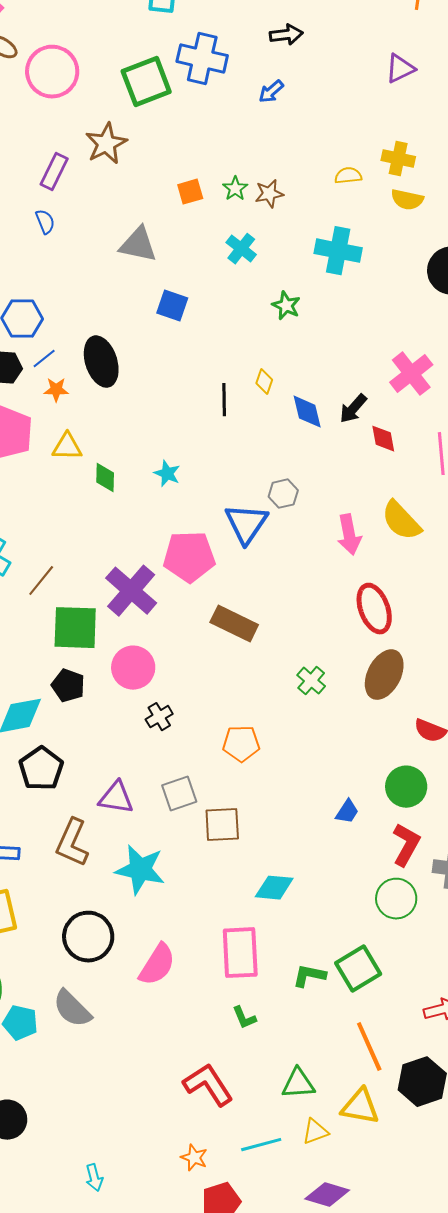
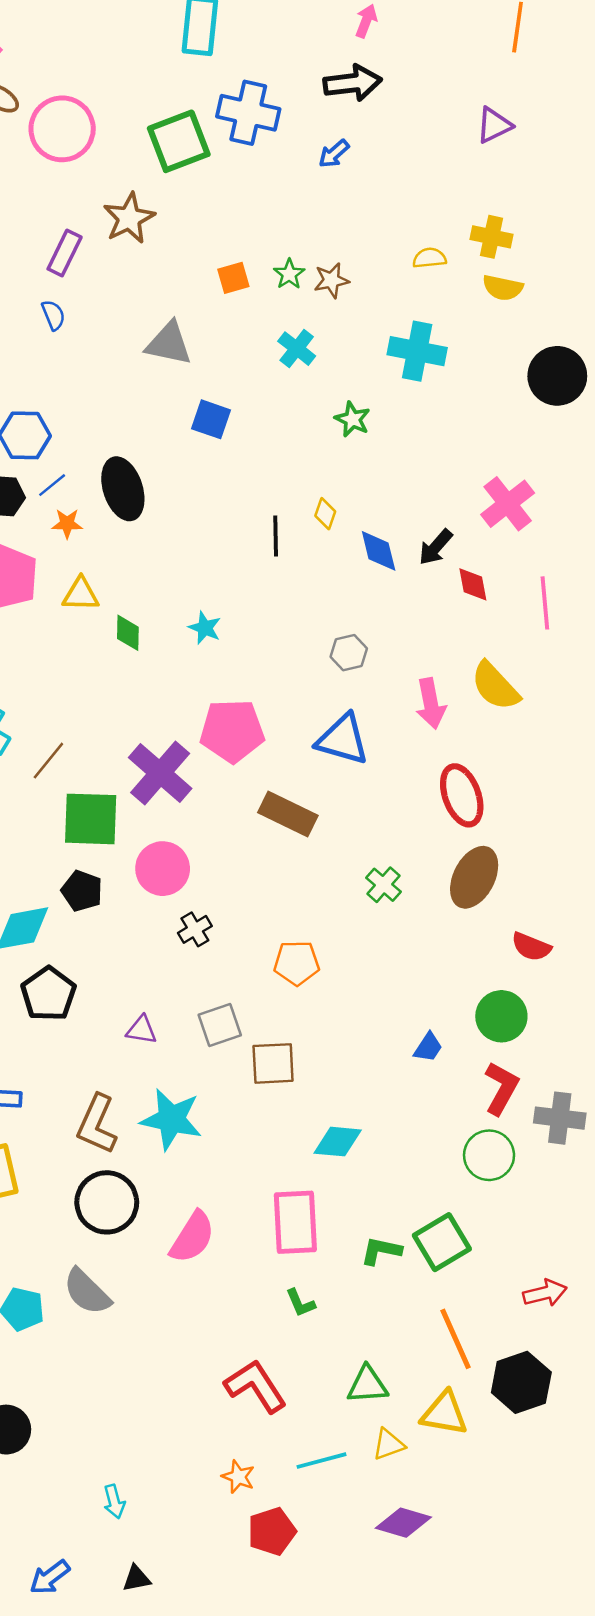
black arrow: (286, 35) -> (352, 83), size x1.4
blue triangle: (246, 524) -> (343, 740), moved, turned -48
purple triangle: (116, 798) -> (142, 1030), size x0.7
brown L-shape: (72, 843) -> (97, 1124), moved

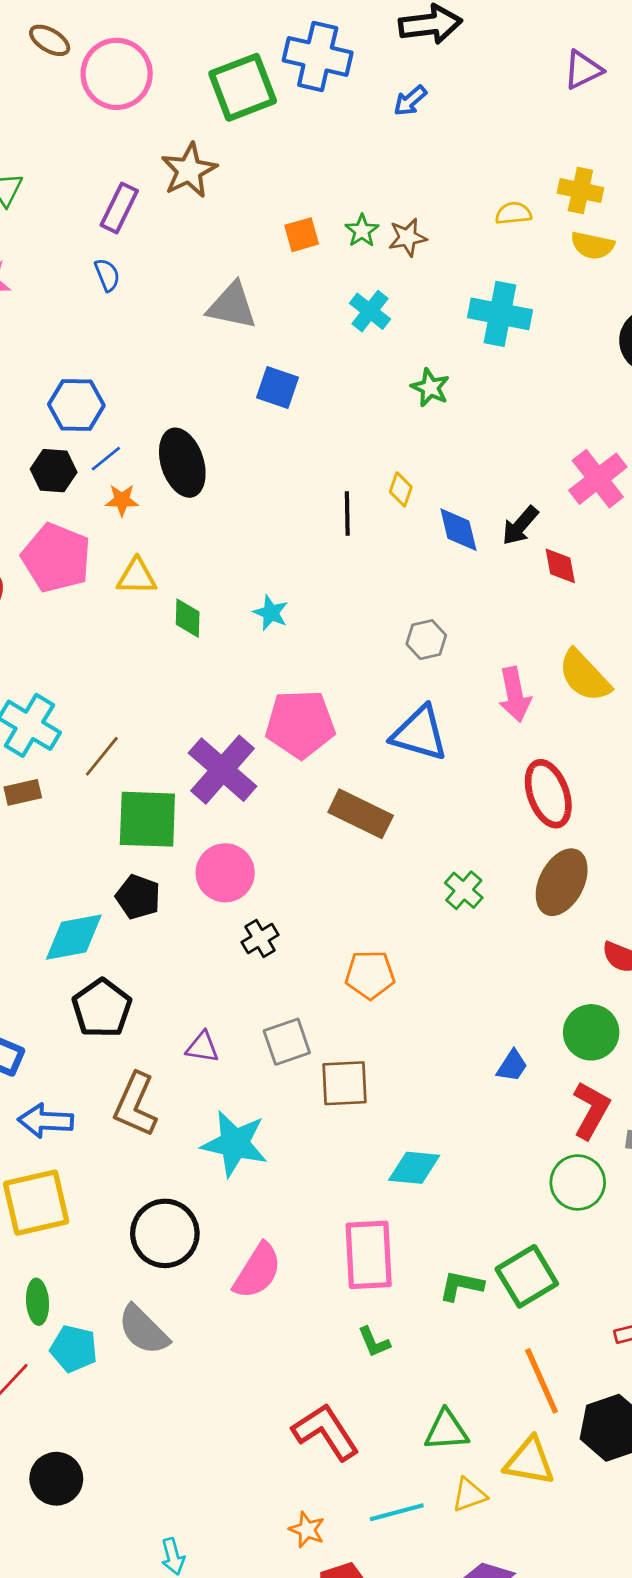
brown L-shape: (97, 1124) -> (135, 1105), moved

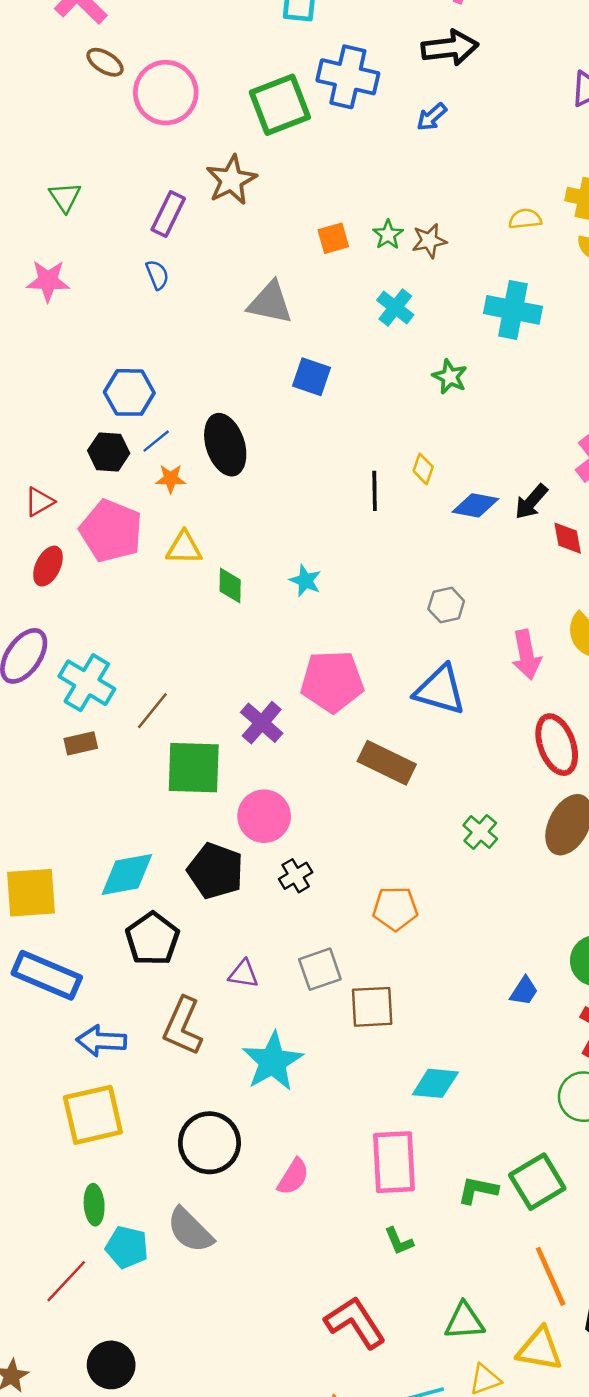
blue diamond: (458, 530) -> (475, 505), turned -66
purple cross: (223, 770) -> (262, 723), size x0.7
black pentagon: (138, 897) -> (216, 871), moved, size x1.4
cyan star: (235, 1144) -> (273, 1061), turned 30
pink semicircle: (257, 1271) -> (293, 1177), size x0.7

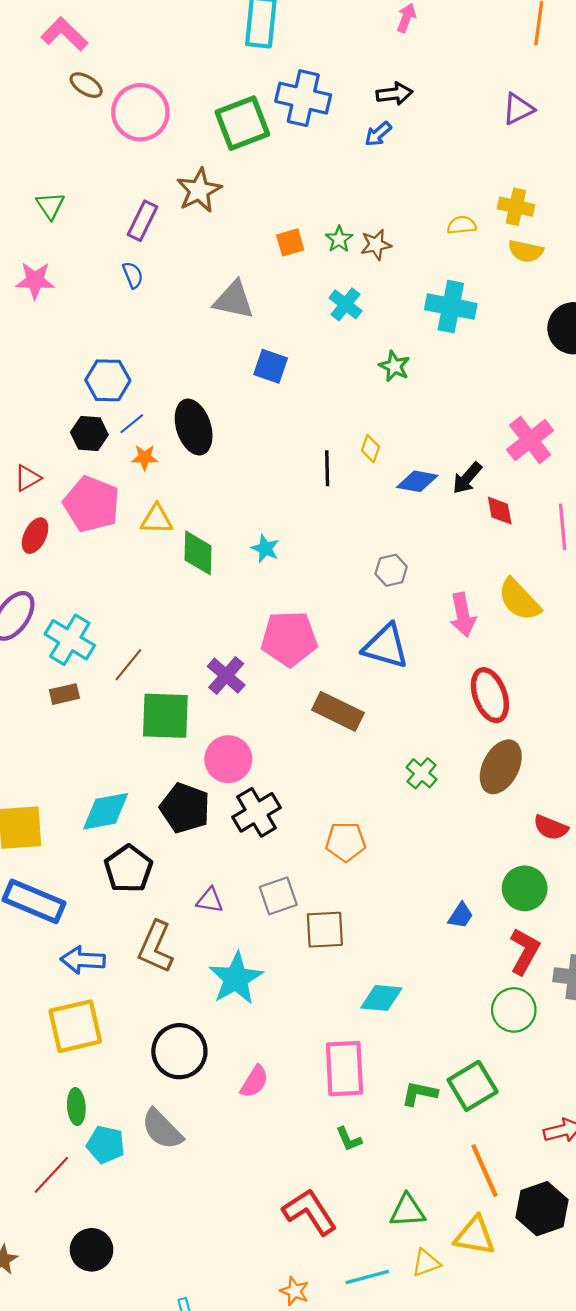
black arrow: (450, 48) -> (394, 94), moved, size x0.7
green diamond: (230, 586) -> (198, 553), size x1.4
black cross: (296, 876) -> (257, 812), size x1.6

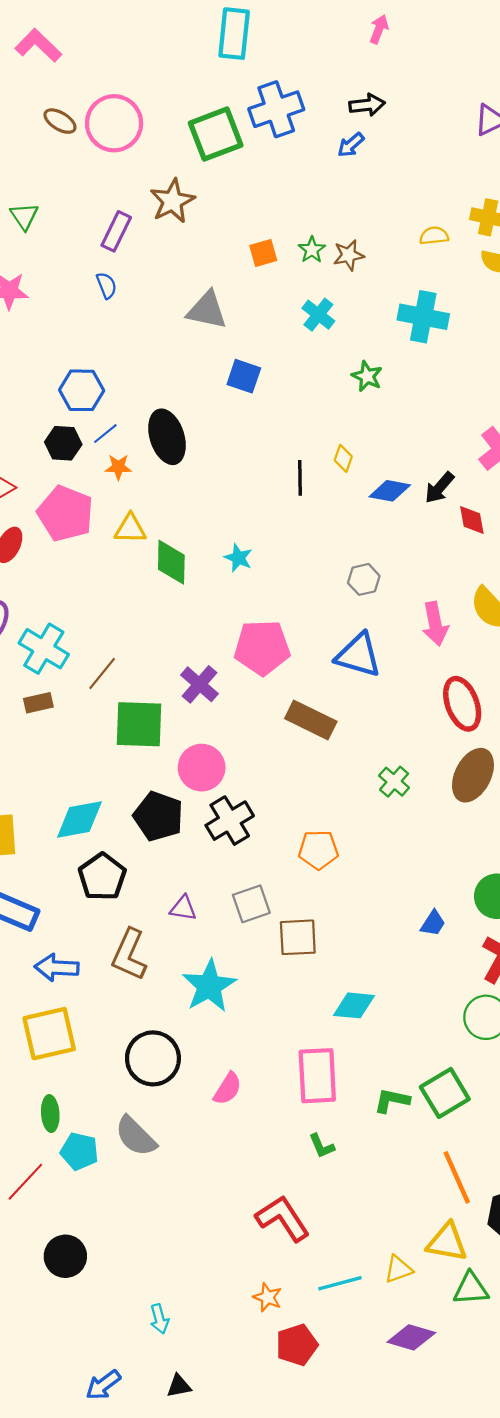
brown ellipse: (86, 85) -> (60, 121), moved
blue cross: (303, 98) -> (276, 109), turned -32
green triangle: (407, 1211) -> (471, 1289), moved

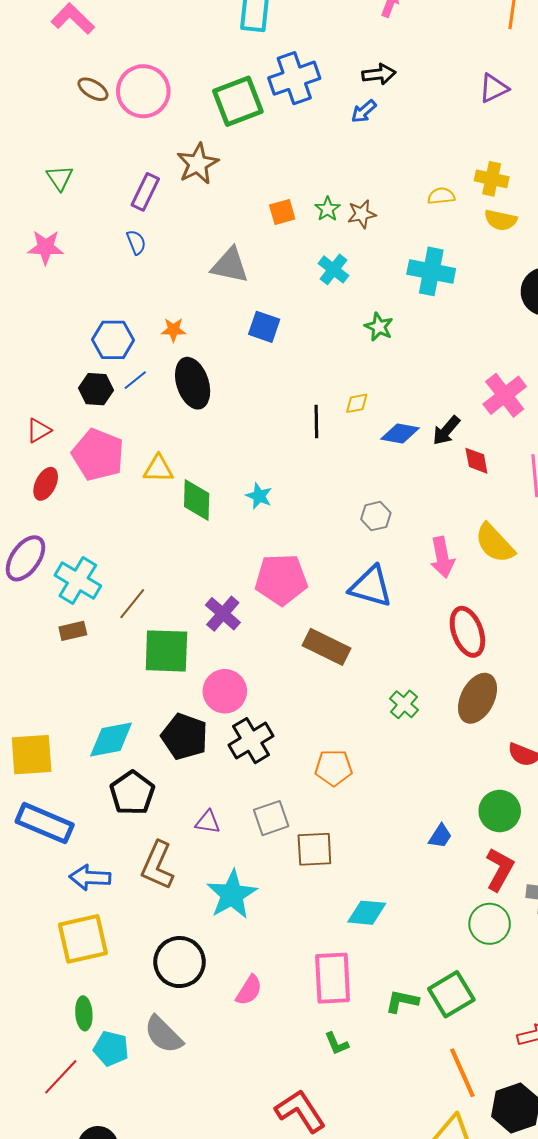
yellow diamond: (343, 458) -> (357, 403), turned 60
orange star: (118, 467) -> (173, 330), moved

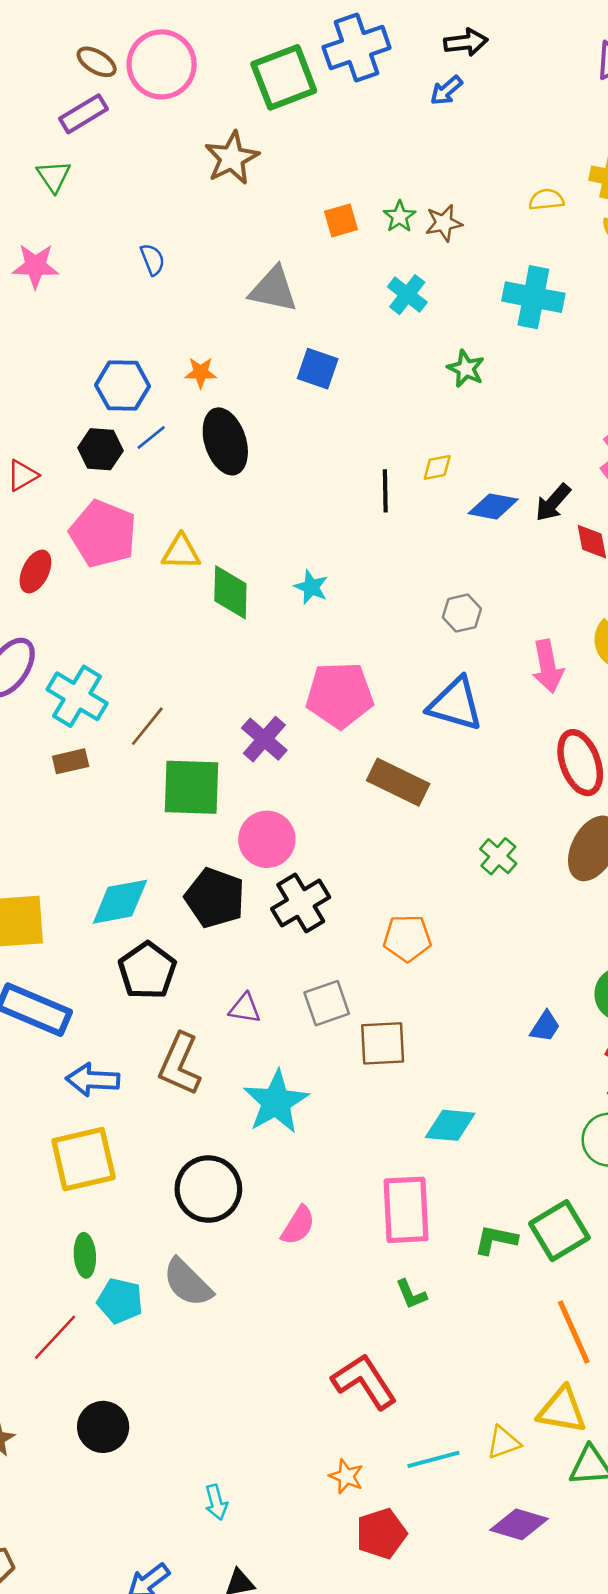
purple rectangle: (145, 192) -> (84, 114), moved, turned 33
red triangle: (39, 430) -> (22, 475), moved

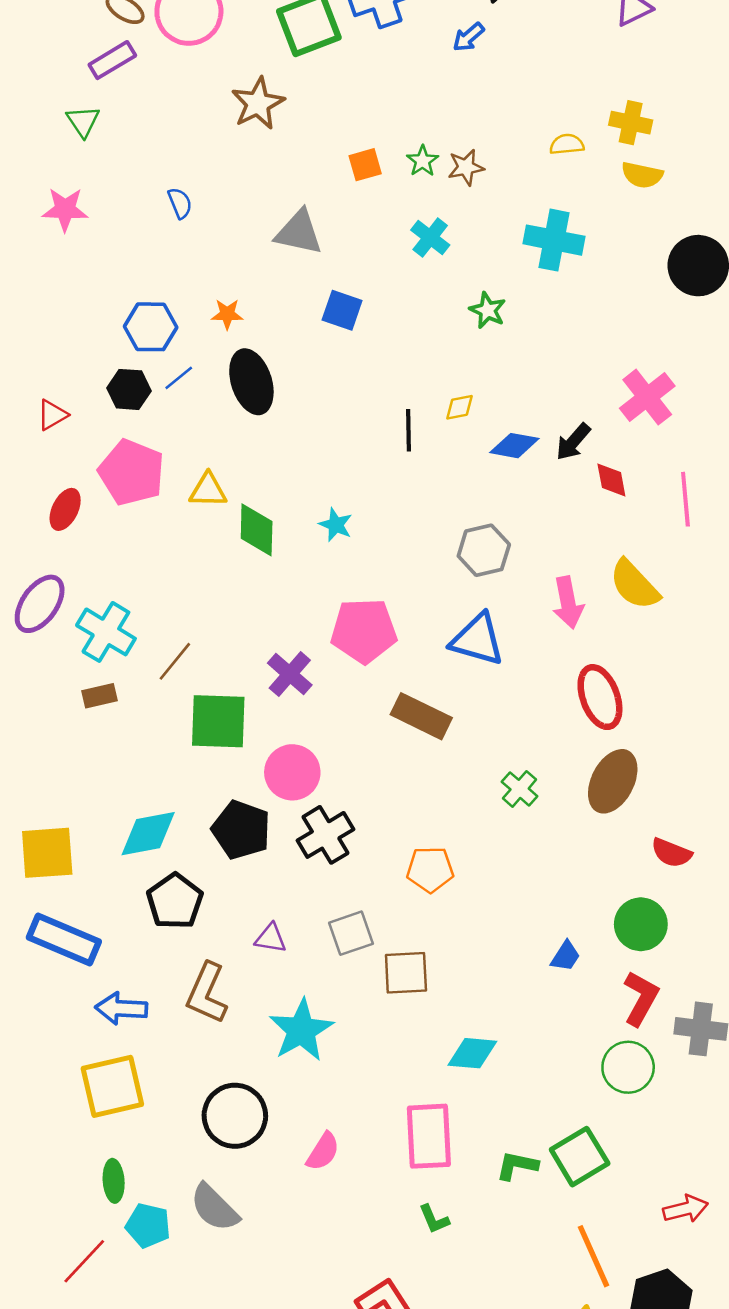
gray hexagon: (462, 613) -> (484, 550), size x1.4

